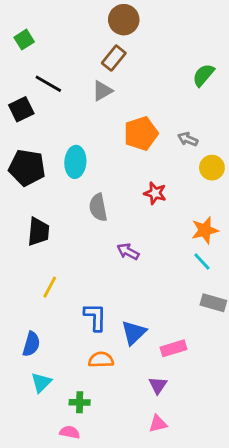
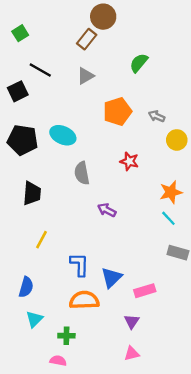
brown rectangle: (114, 58) -> (87, 39), moved
green semicircle: (203, 75) -> (139, 63), moved
cyan ellipse: (75, 162) -> (63, 135), turned -70
orange semicircle: (101, 360) -> (84, 300), size x1.4

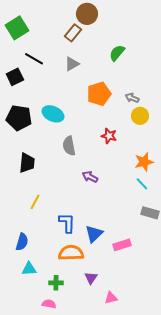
green square: (20, 33) -> (17, 28), size x1.6
yellow circle: (177, 140) -> (140, 116), moved
cyan triangle: (34, 319) -> (29, 269), turned 42
purple triangle: (132, 322) -> (91, 278), moved

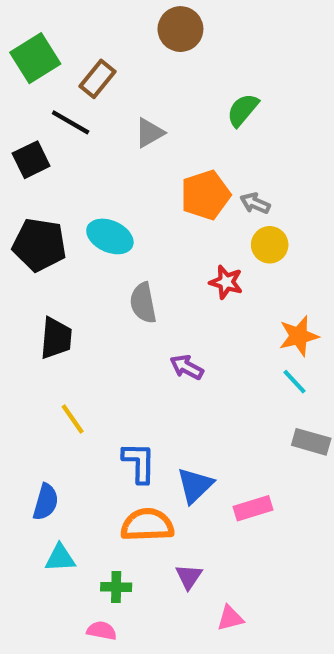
brown rectangle: (73, 33) -> (97, 79), moved
gray arrow: (132, 98) -> (255, 203), moved
yellow circle: (140, 116) -> (270, 245), moved
yellow line: (35, 202) -> (73, 419), turned -63

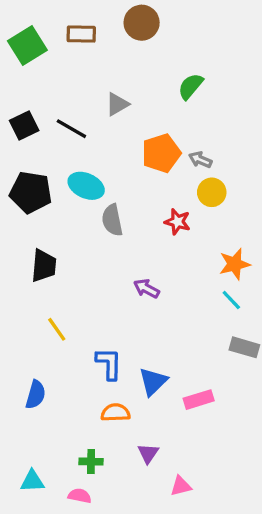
brown rectangle: (97, 79) -> (81, 34), moved, turned 52
black line: (71, 122) -> (71, 129), moved
gray semicircle: (143, 303) -> (112, 220), moved
orange semicircle: (147, 525) -> (115, 413), size x0.7
cyan triangle: (60, 558) -> (32, 481), moved

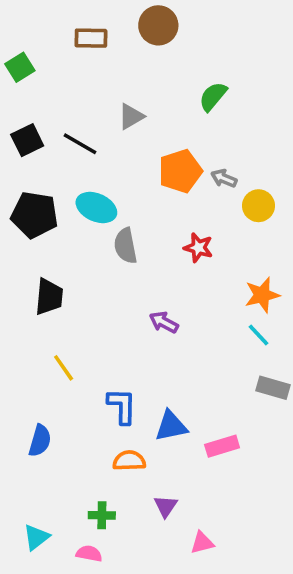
green square: (27, 46) -> (20, 67), moved, size x0.7
yellow circle: (212, 192) -> (258, 206), moved
blue triangle: (153, 382) -> (171, 426), turned 32
cyan triangle: (32, 481) -> (36, 537), turned -35

